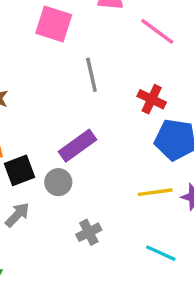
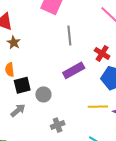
purple rectangle: (77, 146) -> (74, 70), moved

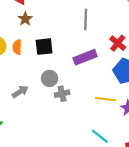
black square: (22, 85) -> (44, 47), moved
gray cross: (58, 125) -> (62, 94), moved

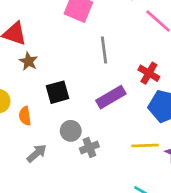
orange semicircle: (17, 47) -> (25, 116), moved

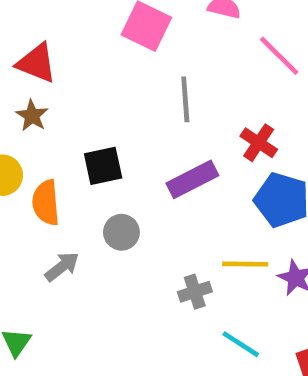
brown star: (29, 61) -> (32, 116), moved
orange semicircle: (25, 116) -> (46, 203), size x1.4
gray cross: (89, 147) -> (195, 292), moved

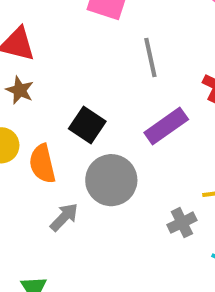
black square: (103, 166) -> (87, 125), turned -36
gray circle: (121, 232) -> (111, 180), size x1.6

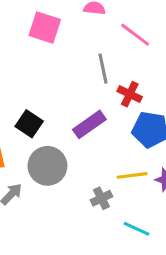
gray line: (150, 57) -> (103, 69), moved

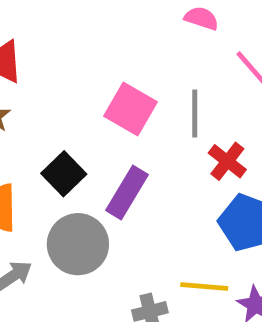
pink square: (45, 28) -> (130, 109), moved
purple rectangle: (89, 124) -> (127, 193), moved, turned -36

